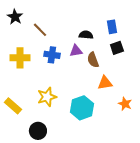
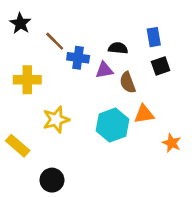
blue cross: (52, 55) -> (78, 58), moved
yellow star: (47, 97) -> (56, 120), moved
cyan hexagon: (82, 108) -> (112, 125), moved

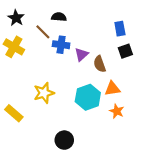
black semicircle: (118, 48) -> (59, 17), moved
purple triangle: (104, 70) -> (81, 54), turned -32
yellow cross: (27, 80) -> (14, 47), moved, turned 30
orange star: (172, 143) -> (117, 111), moved
black circle: (52, 180) -> (64, 140), moved

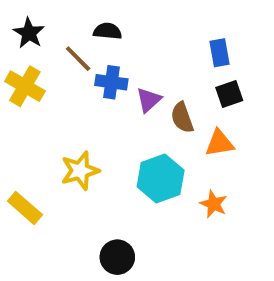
orange triangle: (112, 89) -> (219, 143), moved

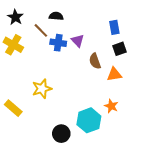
purple triangle: (149, 100) -> (78, 41), moved, turned -32
cyan hexagon: (161, 179) -> (89, 120), moved

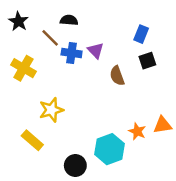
blue rectangle: (114, 27) -> (141, 34), turned 32
yellow cross: (13, 45) -> (24, 68), moved
orange triangle: (114, 74) -> (163, 125), moved
yellow rectangle: (13, 108) -> (32, 140), moved

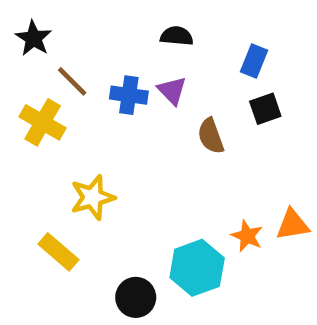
black semicircle: (69, 20) -> (177, 36), moved
brown line: (50, 38) -> (72, 81), moved

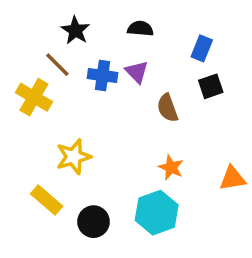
black star: (33, 38) -> (75, 30), moved
orange star: (247, 236) -> (171, 168), moved
black circle: (136, 297) -> (93, 222), moved

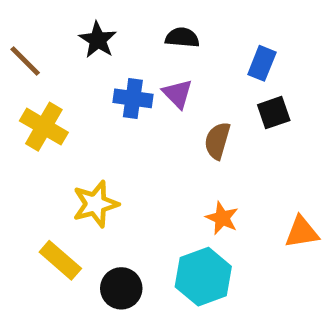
brown line: (57, 65) -> (25, 61), moved
brown semicircle: (167, 108) -> (217, 141), turned 36

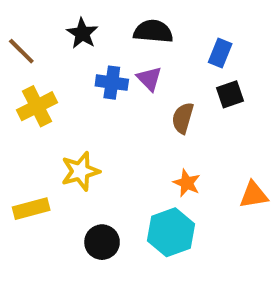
black semicircle: (182, 38) -> (153, 31), size x1.4
yellow cross: (44, 127) -> (37, 106), turned 33
yellow rectangle: (60, 260) -> (31, 209), moved, turned -56

